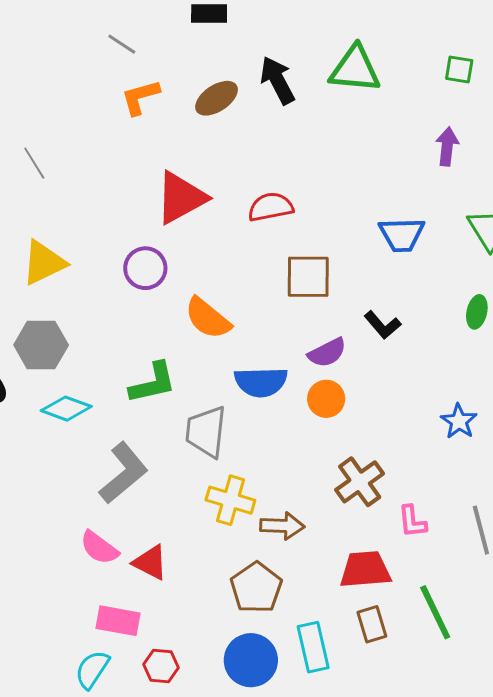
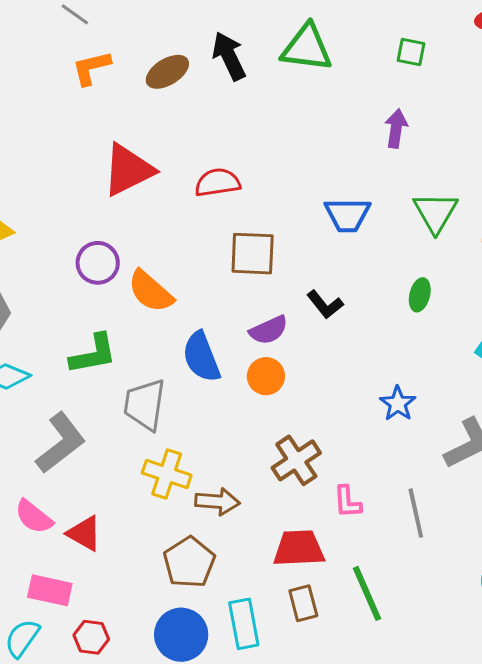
purple circle: (145, 268) -> (98, 263), moved
blue semicircle: (261, 382) -> (201, 357), turned 68

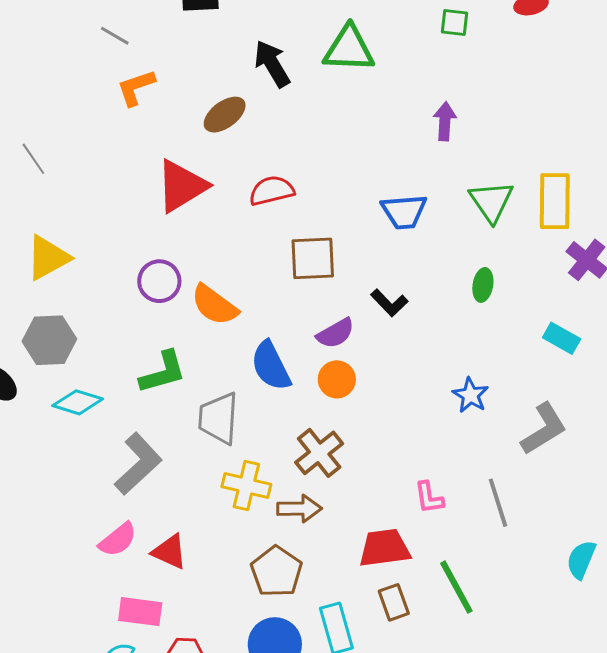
green square: (411, 52) -> (455, 23), moved
brown ellipse: (167, 72) -> (225, 115), moved
brown cross: (296, 460) -> (319, 453), moved
pink semicircle: (34, 517) -> (118, 540), turned -72

